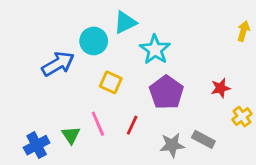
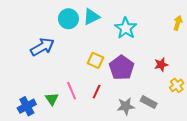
cyan circle: (94, 41) -> (68, 19), moved
cyan star: (155, 50) -> (126, 28), moved
yellow square: (111, 82) -> (95, 60), moved

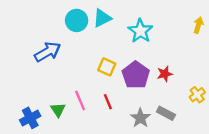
red star: (161, 65) -> (165, 74), moved
red line: (97, 92) -> (108, 102), turned -48
gray star: (126, 106) -> (140, 118), turned -30

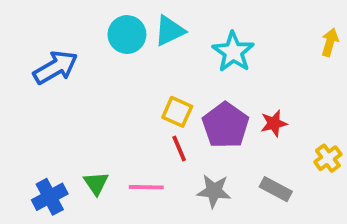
blue arrow: (48, 52) -> (55, 67), moved
pink line: (80, 101) -> (146, 187), moved, turned -66
red line: (108, 102) -> (179, 149), moved
gray star: (140, 118) -> (214, 191), moved, turned -30

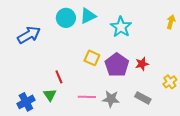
red line: (179, 149) -> (59, 77), moved
pink line: (146, 187) -> (87, 97), moved

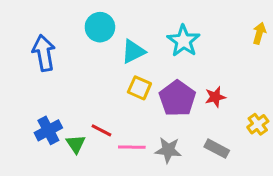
cyan triangle: (88, 16) -> (133, 51), moved
blue arrow: (29, 35) -> (44, 53), turned -70
red line: (59, 77) -> (101, 130), moved, turned -40
blue cross: (26, 102) -> (48, 130), moved

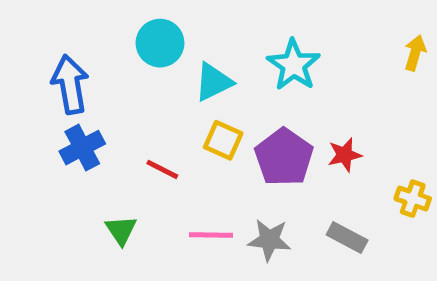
yellow cross: (258, 124) -> (413, 199), turned -35
blue cross: (48, 130) -> (82, 148), moved
red line: (101, 130) -> (162, 169), moved

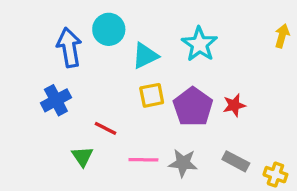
blue arrow: (70, 84) -> (69, 47), moved
yellow square: (223, 140) -> (152, 95), turned -35
red line: (162, 169) -> (105, 128), moved
yellow cross: (413, 199) -> (275, 175), moved

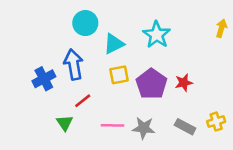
blue arrow: (69, 47) -> (74, 65), moved
red line: (105, 128) -> (83, 101), turned -66
yellow cross: (275, 175) -> (216, 122), moved, turned -36

